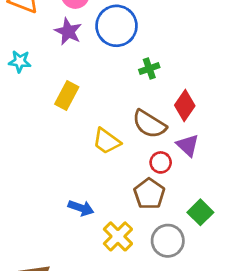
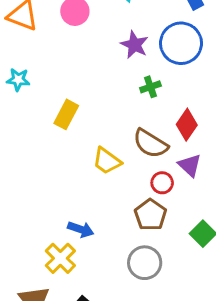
blue circle: (117, 26) -> (181, 43), moved
purple star: (68, 32) -> (134, 45), moved
yellow cross: (118, 236) -> (60, 258), moved
gray circle: (168, 241) -> (145, 263), moved

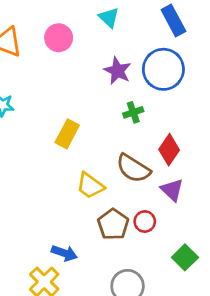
yellow rectangle: (66, 114) -> (67, 134), moved
red circle: (162, 183) -> (145, 221), moved
brown pentagon: (150, 215) -> (113, 224), moved

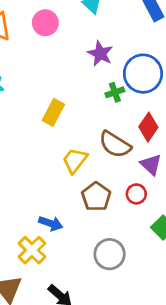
blue circle: (163, 69) -> (143, 74), moved
yellow trapezoid: (90, 186) -> (75, 161), turned 92
red circle: (145, 221) -> (136, 194), moved

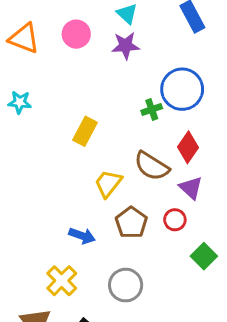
purple star: (100, 54) -> (126, 46), moved, turned -30
blue arrow: (51, 223) -> (82, 236), moved
gray circle: (110, 254) -> (126, 285), moved

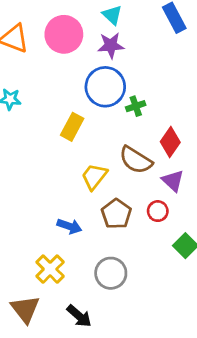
pink circle: (76, 34) -> (64, 34), size x1.4
blue circle: (182, 89) -> (105, 87), moved

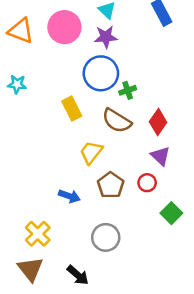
yellow rectangle: (72, 127) -> (72, 109), turned -55
brown semicircle: (136, 160) -> (117, 121), moved
yellow cross: (50, 269) -> (38, 234), moved

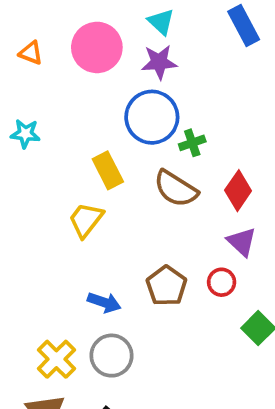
orange triangle: (21, 31) -> (31, 53), size x0.6
yellow trapezoid: (91, 152) -> (86, 220), moved
gray circle: (106, 237) -> (112, 356), moved

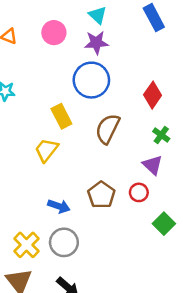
pink circle: (97, 47) -> (54, 33), size x0.7
green cross: (192, 143) -> (161, 135), moved, turned -35
brown semicircle: (176, 189) -> (108, 129), turned 84
red diamond: (238, 191) -> (153, 95), moved

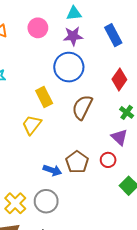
cyan triangle: (98, 15) -> (74, 13), turned -49
blue rectangle: (154, 18) -> (113, 35), moved
blue arrow: (59, 206) -> (52, 170), moved

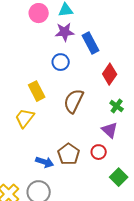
pink circle: (38, 28) -> (39, 13), moved
blue rectangle: (113, 35) -> (91, 43), moved
blue circle: (69, 67) -> (61, 62), size x0.6

